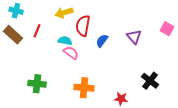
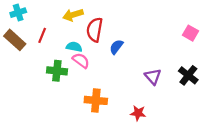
cyan cross: (16, 11) -> (18, 13), turned -32
purple triangle: (134, 37) -> (153, 77), moved
black cross: (150, 81) -> (188, 75), moved
green cross: (37, 84) -> (57, 71), moved

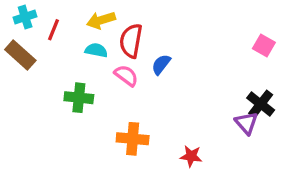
red line: (42, 35) -> (54, 30), moved
cyan semicircle: (74, 47) -> (96, 50), moved
pink semicircle: (81, 61) -> (126, 76), moved
purple triangle: (153, 77) -> (246, 123), moved

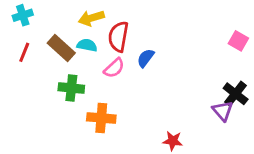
red line: (54, 30) -> (24, 52), moved
brown rectangle: (20, 55) -> (61, 48), moved
pink semicircle: (126, 76) -> (114, 68), turned 100
orange cross: (133, 139) -> (101, 118), moved

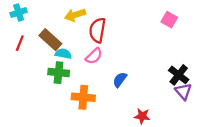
pink square: (238, 41) -> (169, 20), moved
cyan semicircle: (87, 45) -> (63, 54), moved
blue semicircle: (146, 58) -> (120, 80), moved
black cross: (236, 94) -> (179, 75), moved

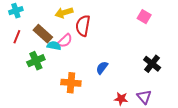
pink semicircle: (94, 56) -> (65, 41), moved
green cross: (59, 73) -> (36, 61), moved, turned -30
purple triangle: (183, 91) -> (144, 97), moved

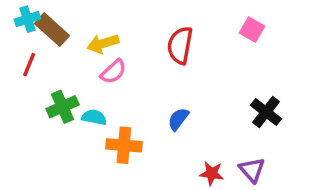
yellow arrow: (64, 13) -> (103, 44), moved
red semicircle: (83, 26) -> (180, 45), moved
brown rectangle: (43, 34) -> (52, 30), moved
cyan semicircle: (54, 46) -> (94, 117), moved

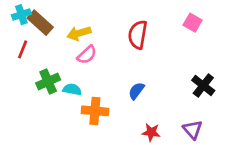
red star: (212, 173) -> (151, 132), moved

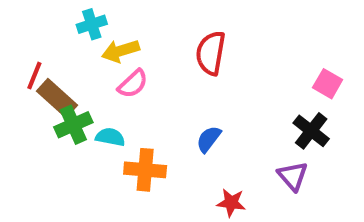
cyan cross: (21, 15) -> (92, 24), moved
brown rectangle: (40, 23) -> (57, 98), moved
pink square: (193, 23) -> (328, 84), moved
purple triangle: (193, 130) -> (293, 176), moved

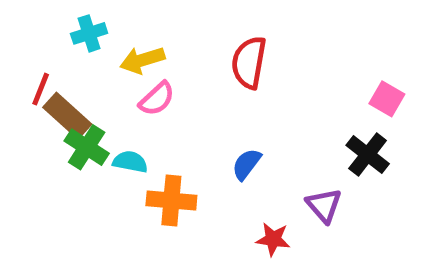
cyan cross: (92, 24) -> (89, 33), moved
green cross: (73, 125) -> (87, 147), turned -33
purple triangle: (293, 176) -> (324, 205), moved

